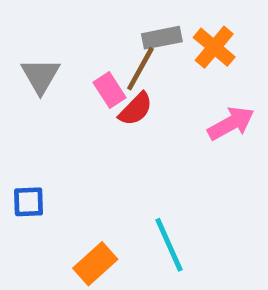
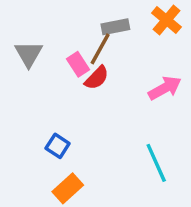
orange cross: (214, 47) -> (166, 20), moved
blue square: (29, 202) -> (58, 146), moved, turned 35
cyan line: (169, 245) -> (156, 163), moved

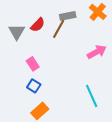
pink rectangle: (78, 64) -> (33, 64), moved
red semicircle: (97, 78) -> (38, 25), moved

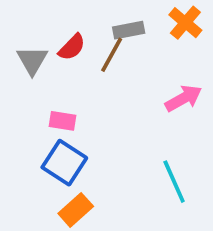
pink rectangle: (33, 64) -> (62, 121), turned -48
blue square: (34, 86) -> (64, 163), size x1.6

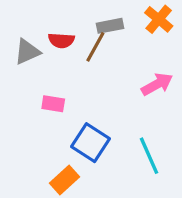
red semicircle: (72, 47) -> (61, 40), turned 50
gray triangle: (32, 60) -> (27, 52), turned 36
blue square: (64, 163) -> (91, 143), moved

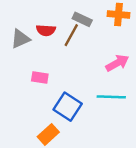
orange cross: (159, 19) -> (119, 15), turned -35
gray rectangle: (110, 26) -> (82, 19), turned 36
cyan line: (149, 156) -> (111, 97), moved, turned -64

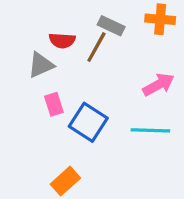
gray triangle: (20, 39) -> (41, 65), moved
pink rectangle: (40, 78) -> (54, 104), turned 63
blue square: (68, 107) -> (88, 122), moved

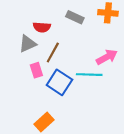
brown line: (96, 47) -> (53, 53), moved
cyan line: (150, 130) -> (89, 75), moved

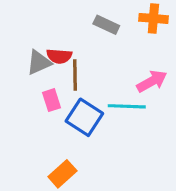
red semicircle: (42, 27) -> (59, 56), moved
brown line: (53, 53) -> (75, 75), turned -30

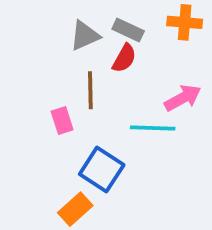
red semicircle: (59, 56) -> (124, 58), moved, turned -65
gray triangle: (39, 62) -> (85, 36), moved
blue square: (84, 117) -> (102, 169), moved

